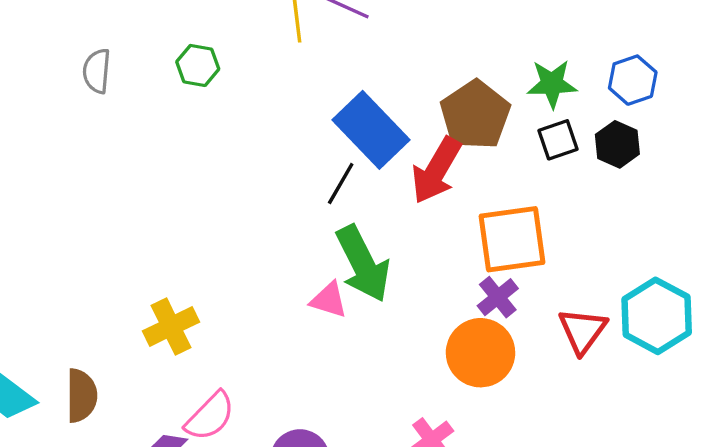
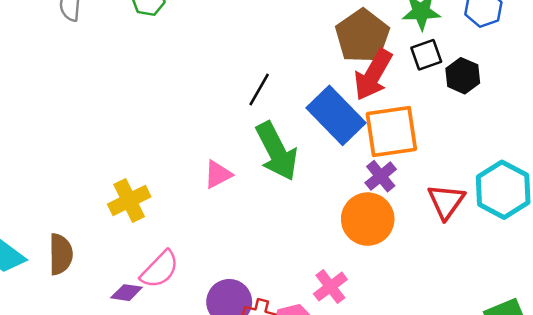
blue rectangle: (371, 130) -> (336, 115), moved
black hexagon: (617, 144) -> (463, 76), moved
red arrow: (436, 170) -> (373, 75), moved
pink triangle: (329, 300) -> (218, 174), moved, turned -44

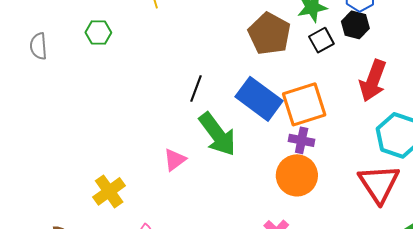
red arrow: (373, 75) -> (373, 81), moved
black hexagon: (463, 76) -> (355, 25), moved
purple cross: (381, 176) -> (302, 140), turned -30
red triangle: (446, 202) -> (379, 184), moved, size x1.4

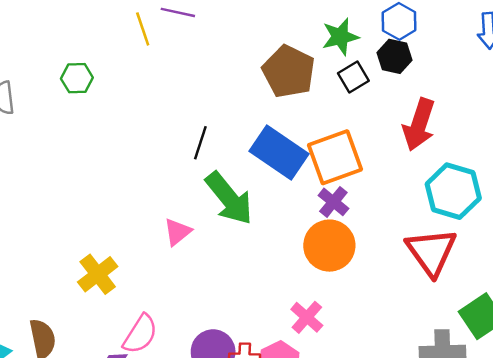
purple cross: (302, 140) -> (333, 202), turned 30

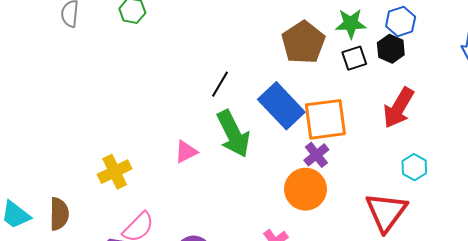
cyan hexagon: (453, 191) -> (414, 167), size x0.6

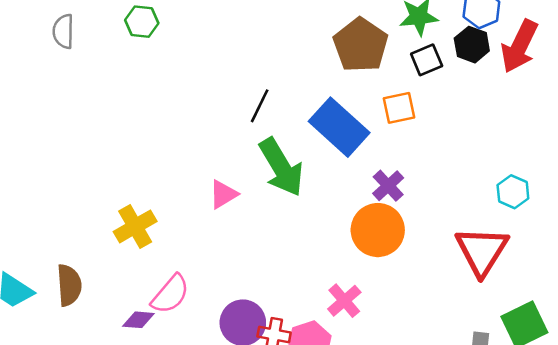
red arrow: (399, 108) -> (519, 46), moved
orange square: (325, 119) -> (399, 108), moved, size x0.6

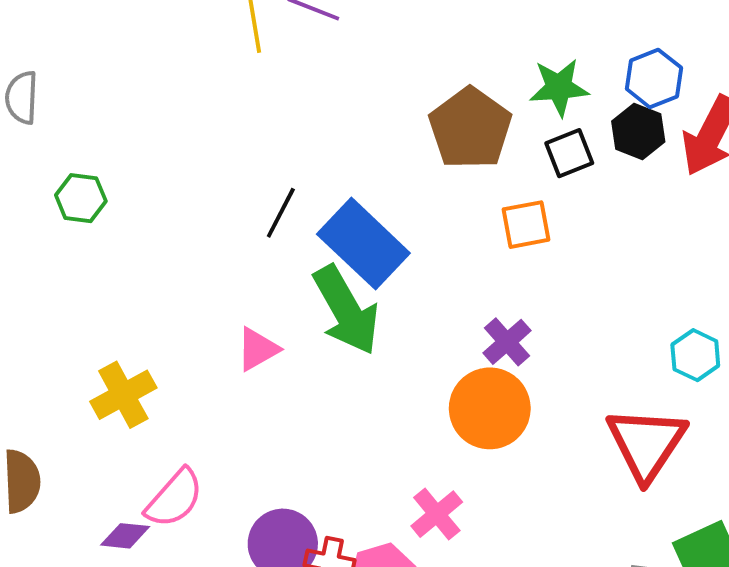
green hexagon: (142, 22) -> (81, 198), moved
black line: (260, 106) -> (281, 213), moved
blue rectangle: (339, 127) -> (363, 244), moved

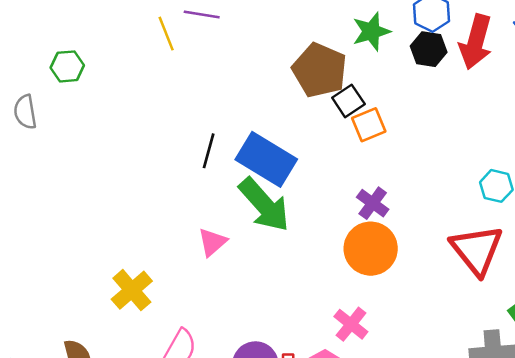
black square: (569, 153) -> (348, 101), moved
green hexagon: (81, 198) -> (67, 66), moved

